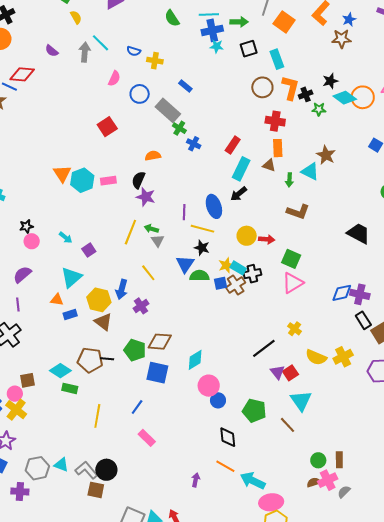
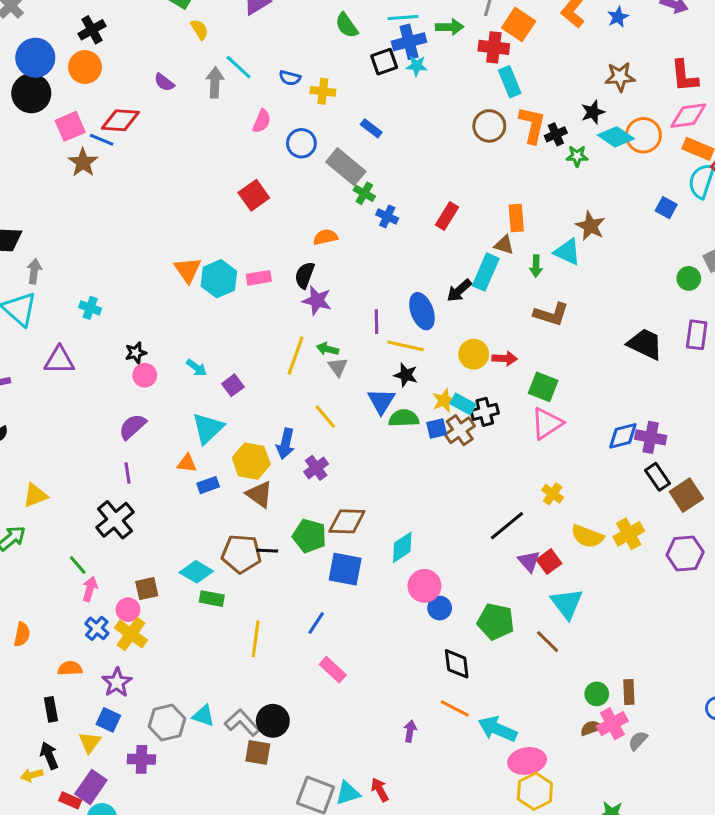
brown star: (341, 39) -> (620, 77), moved
black square: (249, 49) -> (384, 62), moved
red cross: (275, 121) -> (494, 47), moved
cyan rectangle: (241, 169) -> (486, 272), moved

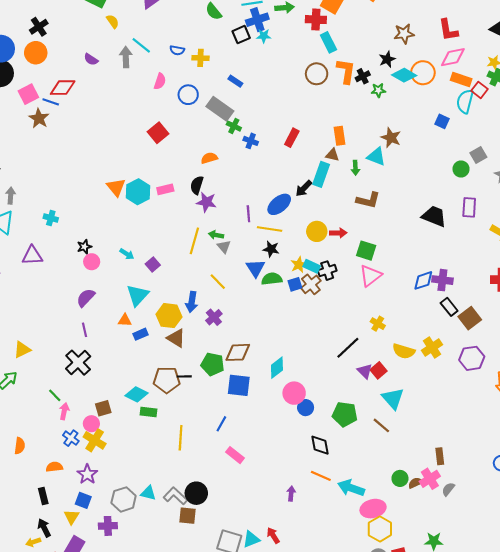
blue ellipse: (422, 311) -> (279, 204), turned 75
green circle: (597, 694) -> (400, 478), moved

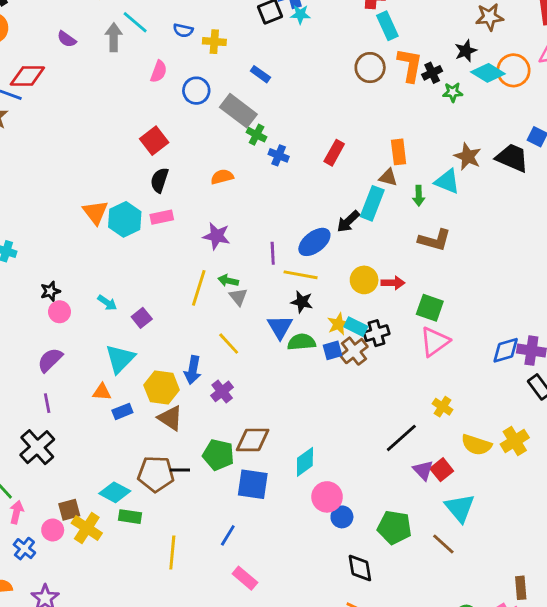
black semicircle: (197, 185) -> (159, 180), moved
black trapezoid: (434, 216) -> (512, 158), moved
yellow cross: (95, 440) -> (87, 528), moved

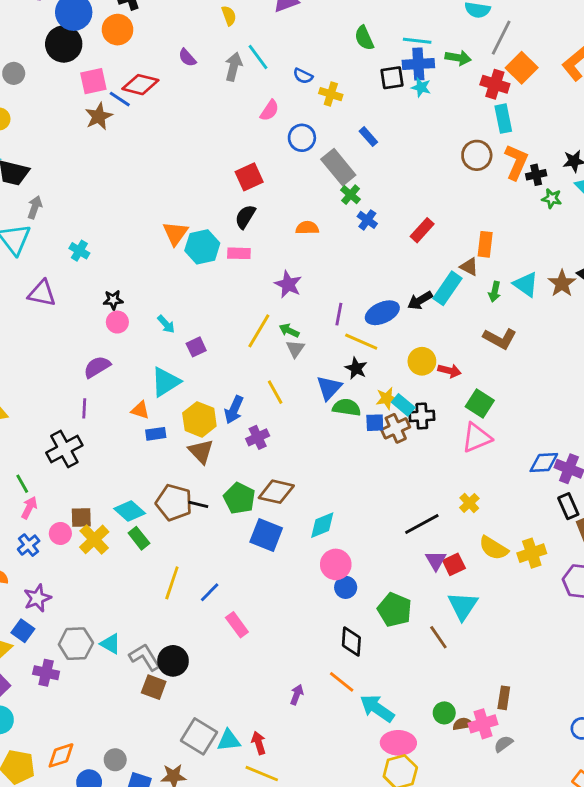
brown star: (468, 157) -> (562, 283), moved
green rectangle: (130, 517) -> (139, 538), turned 30
blue line: (228, 535) -> (210, 592), moved

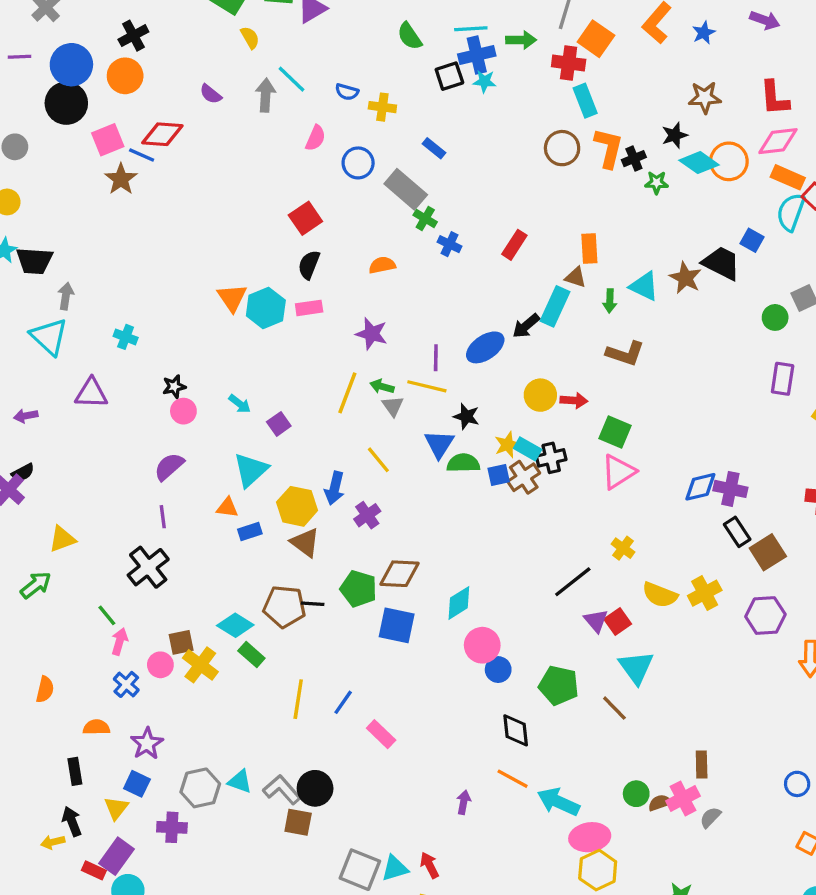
yellow line: (361, 342) -> (427, 386), moved

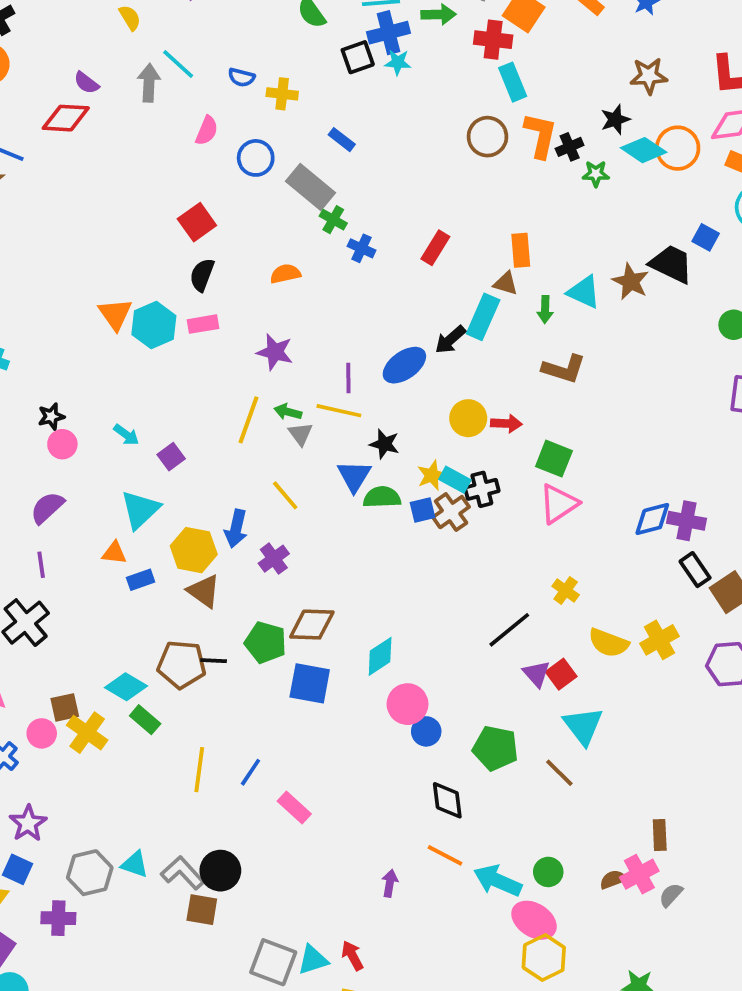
red diamond: (162, 134) -> (66, 118), moved
green circle: (636, 794) -> (548, 872), moved
pink ellipse: (590, 837) -> (534, 920), turned 42

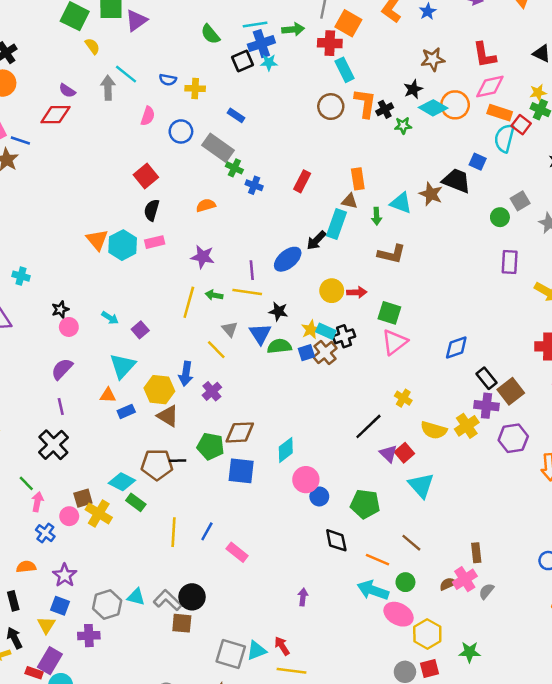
gray triangle: (301, 434) -> (230, 329), moved
purple cross: (687, 521) -> (486, 406), moved
brown line: (559, 773) -> (411, 543), moved
orange line: (445, 855) -> (378, 560), moved
yellow hexagon: (544, 957) -> (427, 634), moved

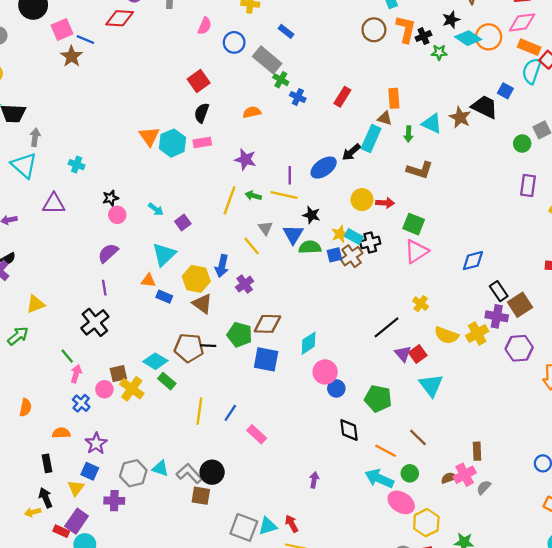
blue rectangle: (126, 411) -> (164, 297), turned 42

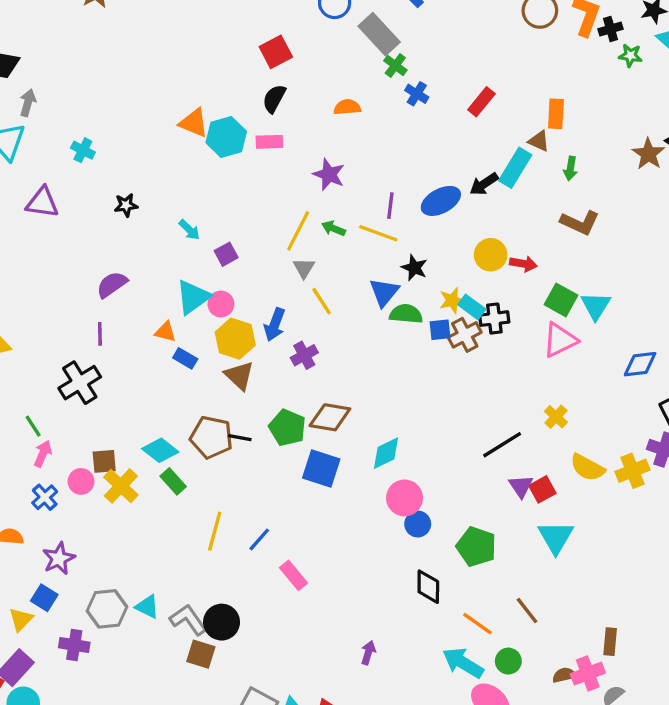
cyan triangle: (432, 124) -> (596, 306), moved, turned 30
orange triangle: (149, 136) -> (194, 123), turned -40
pink circle: (117, 215) -> (221, 304), moved
gray triangle: (265, 228) -> (304, 268), moved

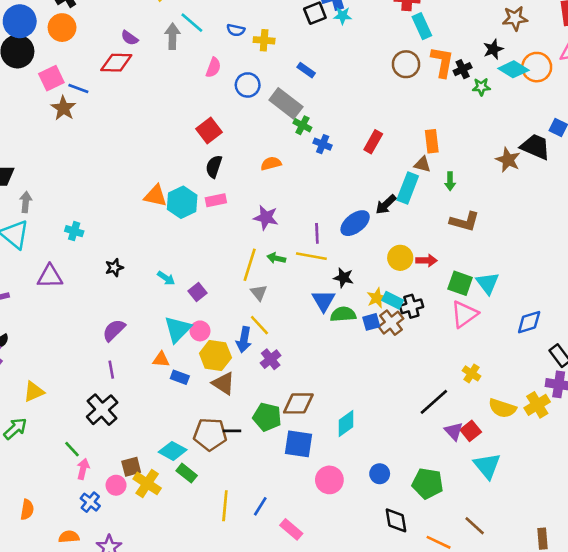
yellow line: (322, 301) -> (259, 325), moved
pink circle: (405, 498) -> (329, 480), moved

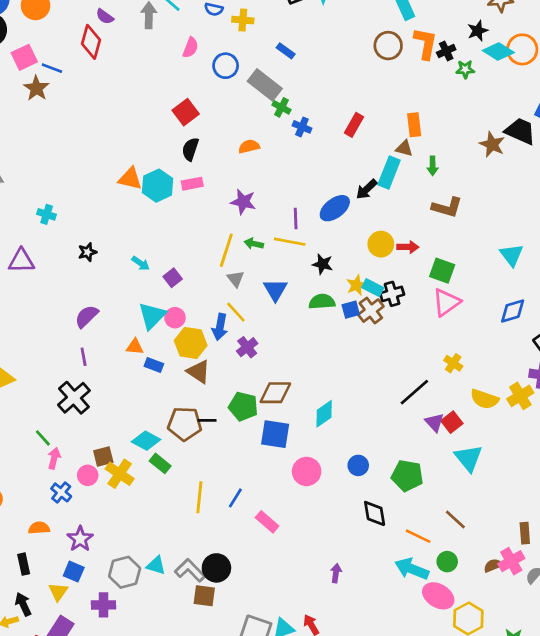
red diamond: (116, 63) -> (91, 42), turned -76
cyan triangle: (487, 283) -> (512, 255), moved
blue triangle: (324, 301) -> (275, 290), moved

